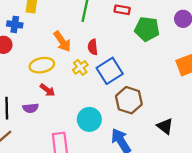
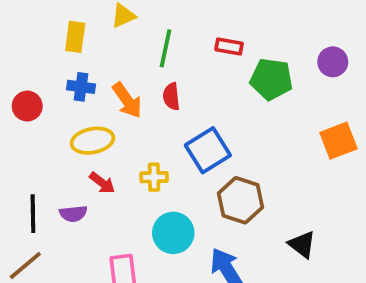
blue cross: (15, 24) -> (81, 87), moved
red semicircle: (93, 47) -> (171, 96), moved
yellow cross: (80, 67) -> (154, 177), moved, turned 35

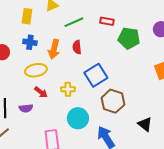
green line: (166, 48) -> (74, 22), turned 54
orange arrow: (127, 100) -> (54, 49), turned 48

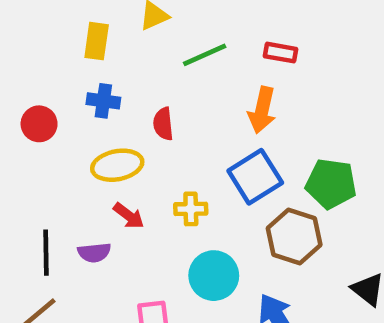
green pentagon: (129, 38) -> (331, 184), moved
red semicircle: (77, 47) -> (163, 124), moved
orange arrow: (54, 49) -> (262, 110), moved

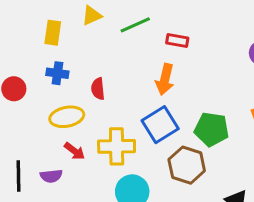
green line: (205, 55) -> (135, 25), moved
yellow cross: (191, 209) -> (117, 146), size x1.6

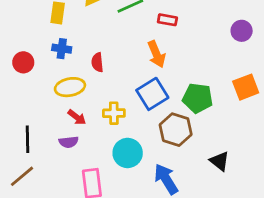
orange arrow: (165, 79) -> (156, 54), turned -36
yellow cross: (117, 146) -> (114, 113), size x0.7
purple semicircle: (51, 176) -> (69, 142), moved

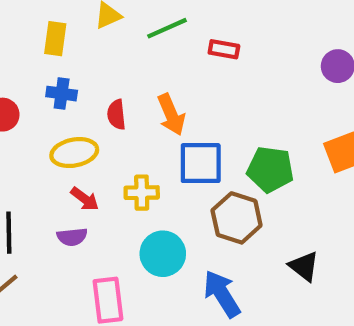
orange arrow: (156, 54) -> (171, 115), moved
blue square: (152, 94) -> (201, 163), turned 32

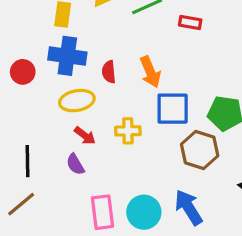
blue cross: (62, 94) -> (67, 56), size x1.6
purple semicircle: (72, 237) -> (75, 164), turned 65
cyan circle: (163, 254) -> (144, 212), moved

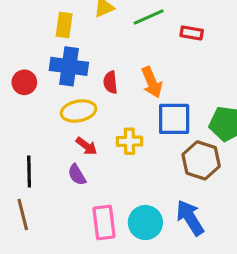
brown line: (21, 204) -> (23, 215), turned -64

